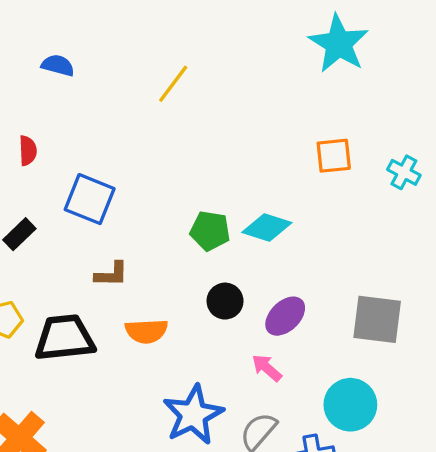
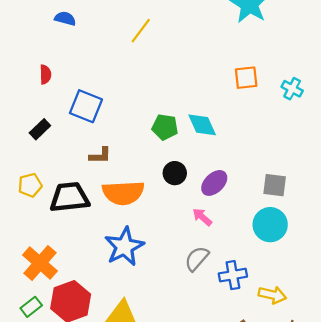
cyan diamond: (267, 228) -> (202, 125), turned 48
gray square: (377, 319) -> (275, 185), size x0.7
orange semicircle: (146, 331) -> (123, 193), size x1.5
cyan circle: (350, 405) -> (270, 225), moved
blue star: (193, 415) -> (124, 247), moved

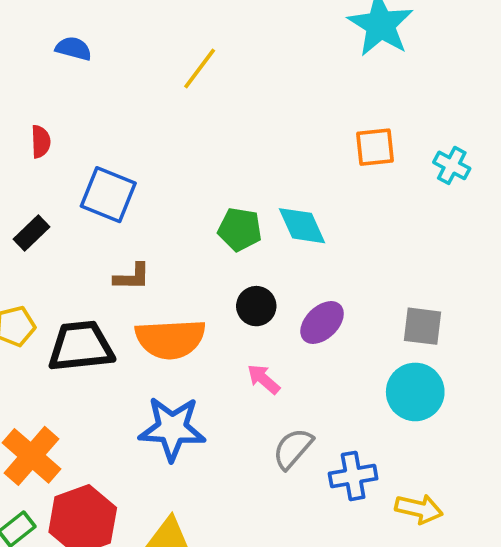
pink arrow: (202, 217) -> (264, 379), moved
blue star: (124, 247) -> (172, 428), turned 30

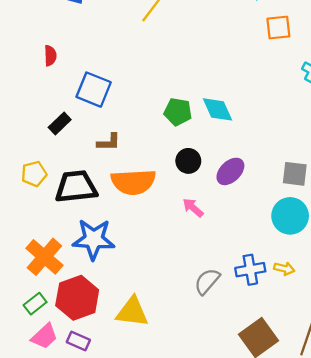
orange square: (375, 147) -> (278, 28), moved
black rectangle: (32, 233) -> (60, 123), moved
blue star: (172, 428) -> (94, 239), moved
gray semicircle: (293, 449) -> (207, 281), moved
yellow arrow: (419, 509) -> (284, 269), moved, size x0.7

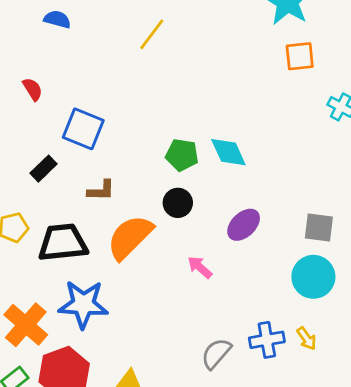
red semicircle: (50, 56) -> (33, 89), turned -30
black circle: (188, 161) -> (178, 203), moved
orange semicircle: (133, 182) -> (130, 237), turned 138
yellow arrow: (284, 269) -> (307, 338), turned 42

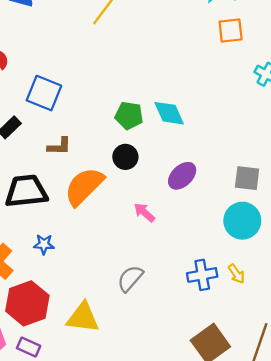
blue star: (83, 304) -> (44, 244), size x0.5
gray semicircle: (216, 354) -> (130, 279), moved

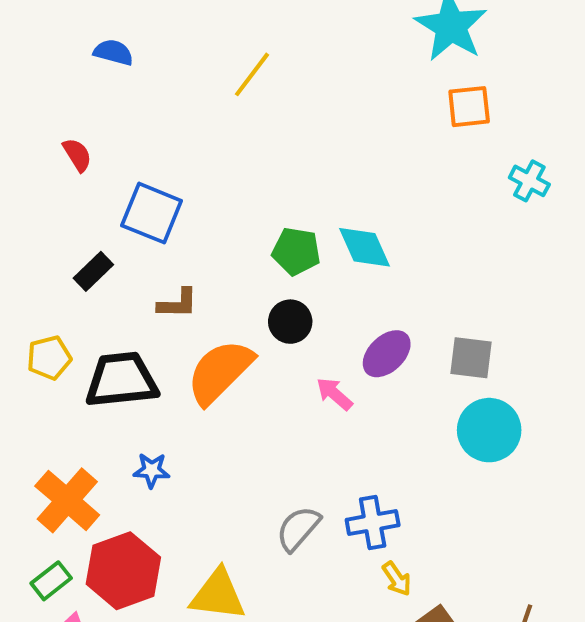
gray square: (247, 178) -> (471, 358), moved
pink arrow: (144, 212) -> (334, 394), moved
yellow arrow: (236, 274) -> (397, 579), moved
blue cross: (202, 275) -> (373, 522), moved

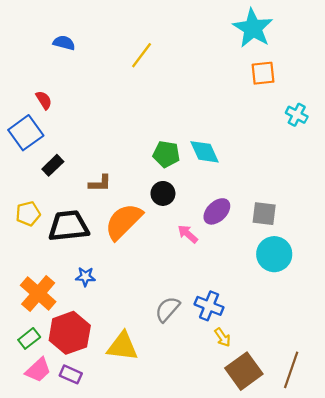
blue square: (152, 213) -> (26, 133), moved, turned 32
blue cross: (373, 522) -> (209, 306), turned 32

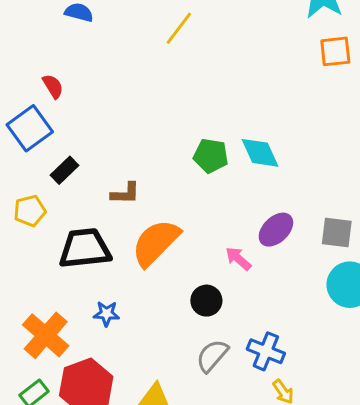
black circle: (163, 193) -> (206, 301), moved
yellow pentagon: (28, 214) -> (30, 211), moved

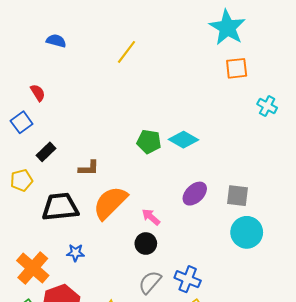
blue square: (30, 128) -> (22, 122), size x0.7
cyan diamond: (260, 153) -> (184, 140), turned -36
pink arrow: (238, 259) -> (151, 217), moved

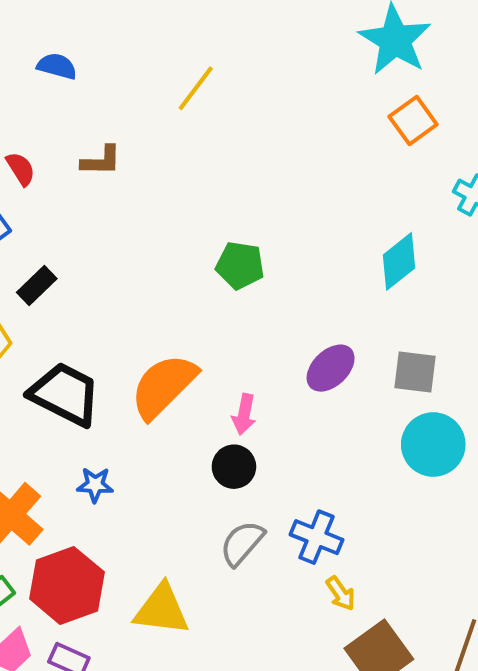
orange square: (237, 68) -> (413, 121), turned -30
cyan diamond: (184, 140) -> (399, 261), moved, turned -68
brown L-shape: (89, 168) -> (101, 161), moved
black trapezoid: (60, 207) -> (65, 394), turned 33
pink arrow: (151, 217) -> (244, 414), turned -120

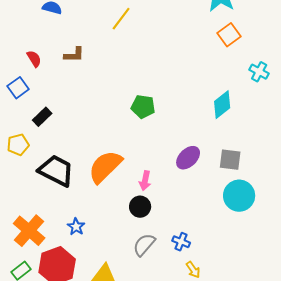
blue star: (95, 485) -> (76, 227), moved, turned 30
blue cross: (316, 537) -> (181, 242), size x0.7

